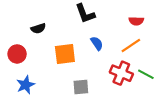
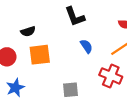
orange square: (65, 54) -> (40, 55), moved

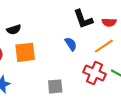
black L-shape: (75, 17) -> (83, 19), moved

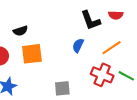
red semicircle: (109, 22) -> (116, 15), moved
blue semicircle: (71, 44) -> (78, 45), turned -120

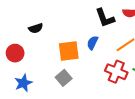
orange square: (32, 54) -> (69, 51), moved
gray square: (62, 88) -> (64, 78), moved, turned -35

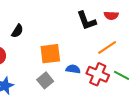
black semicircle: (36, 28) -> (17, 31), turned -40
blue semicircle: (92, 43) -> (73, 69), moved, turned 72

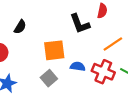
red semicircle: (111, 15) -> (102, 11), moved, turned -80
black L-shape: (86, 21) -> (80, 24), moved

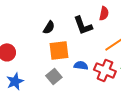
black semicircle: (20, 27) -> (49, 27), moved

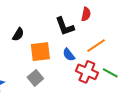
black semicircle: (49, 27) -> (18, 34), moved
blue semicircle: (81, 65) -> (69, 55), moved, turned -136

